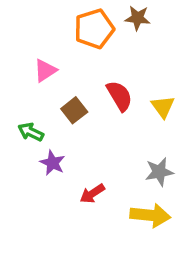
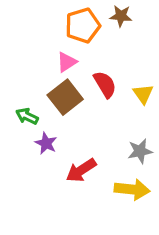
pink triangle: (45, 70) -> (67, 62), moved
brown square: (74, 110) -> (65, 97), size x1.5
red arrow: (92, 194) -> (81, 170), size x1.4

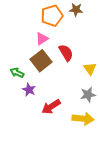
yellow triangle: (143, 94) -> (90, 69), moved

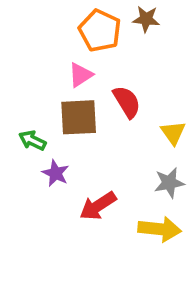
orange pentagon: (52, 16) -> (100, 31), turned -30
brown square: (41, 61) -> (79, 117), turned 35

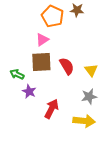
red semicircle: (127, 102) -> (67, 66), moved
red arrow: (98, 206) -> (52, 109), turned 150

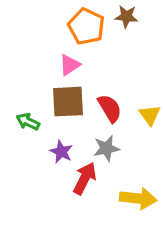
purple star: (29, 91) -> (61, 152), moved
gray star: (89, 97) -> (106, 148), moved

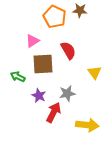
pink triangle: (70, 65) -> (33, 41), moved
red semicircle: (110, 108) -> (68, 50), moved

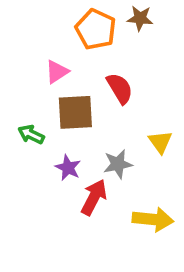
yellow triangle: (95, 72) -> (160, 142), moved

